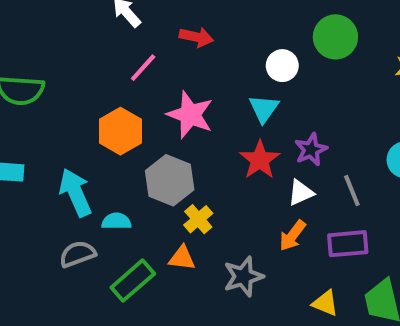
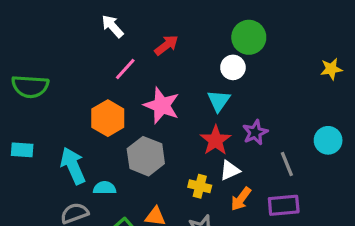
red arrow: (196, 37) -> (166, 45), turned -50
green circle: (335, 37) -> (249, 37), moved
white triangle: (301, 193) -> (230, 170), moved
yellow cross: (198, 219) -> (200, 186), moved, turned -35

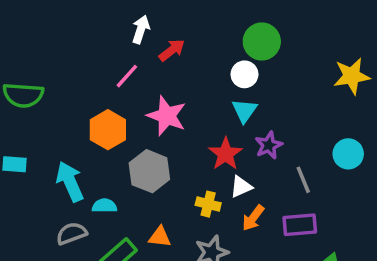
white arrow: (113, 26) -> (141, 29), moved, turned 60
yellow star: (331, 69) -> (352, 76), size x1.5
cyan triangle: (219, 101) -> (244, 111), moved

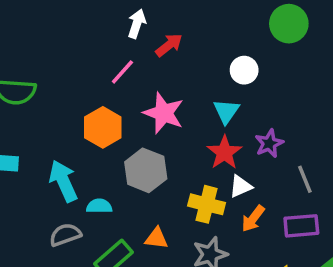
green circle: (262, 41) -> (289, 24), moved
cyan triangle: (244, 111) -> (226, 111), moved
yellow cross: (208, 204) -> (207, 204), size x1.4

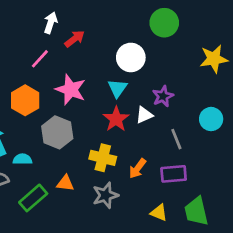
white circle: (244, 70) -> (131, 57), size x1.4
purple star: (269, 143) -> (163, 96), moved
white triangle: (241, 186) -> (144, 115), moved

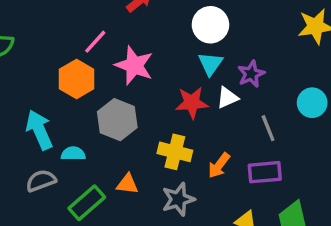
pink line: (40, 59) -> (95, 42), moved
cyan triangle: (117, 88) -> (210, 64), moved
red star: (116, 119) -> (192, 103), turned 30

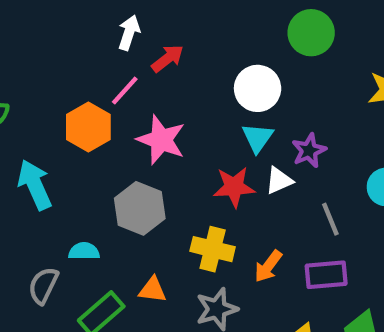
pink line: (95, 42) -> (125, 91), moved
orange hexagon: (77, 79) -> (88, 127), moved
cyan arrow: (39, 130) -> (35, 185), moved
gray semicircle: (41, 181) -> (43, 286), turned -44

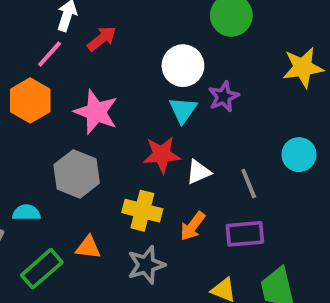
pink line: (125, 91) -> (50, 54), moved
purple star: (309, 151) -> (224, 97), moved
white triangle: (279, 181) -> (198, 172), moved

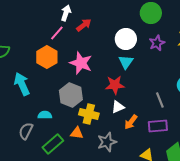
purple star: (224, 97) -> (157, 43), moved
white triangle: (198, 172) -> (118, 107), moved
yellow cross: (142, 211) -> (89, 114), moved

